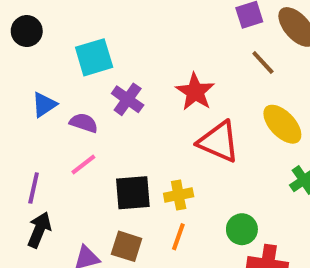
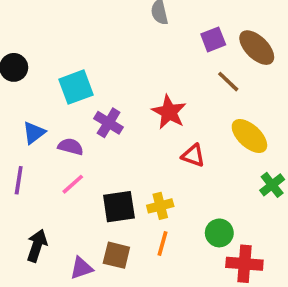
red triangle: (219, 142) -> (193, 156), size x0.6
purple line: (34, 188) -> (19, 180), moved

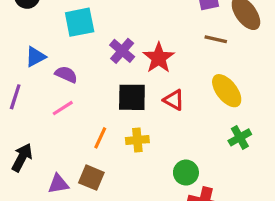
brown line: (228, 82) -> (216, 39), turned -40
purple cross: (109, 123) -> (122, 51), moved
black square: (119, 207) -> (132, 97), moved
orange line: (162, 244) -> (100, 138), moved

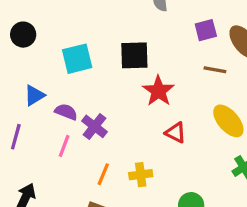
purple cross: (122, 51) -> (95, 126), moved
black square: (132, 97) -> (134, 55), moved
pink line: (63, 108) -> (64, 146), turned -35

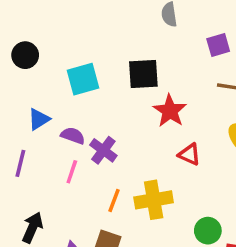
yellow cross: (141, 175) -> (154, 200), size x1.5

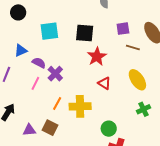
purple square: (218, 45) -> (123, 29), moved

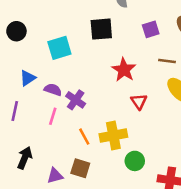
black square: (85, 33) -> (101, 29), moved
brown line: (133, 48) -> (167, 61), moved
red triangle: (104, 83) -> (139, 101), turned 32
orange line: (57, 103) -> (84, 137), turned -48
green circle: (109, 129) -> (135, 161), moved

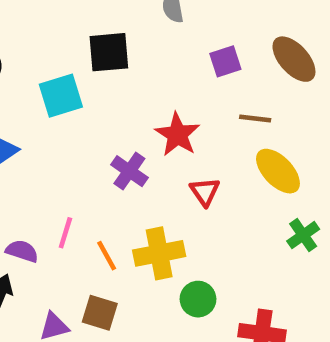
black square: (101, 29) -> (109, 52), moved
purple semicircle: (53, 90) -> (22, 251), moved
purple cross: (76, 100) -> (129, 171), moved
pink line: (53, 116) -> (65, 233), moved

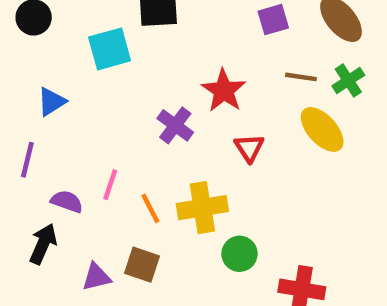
green cross: (303, 235) -> (348, 80), moved

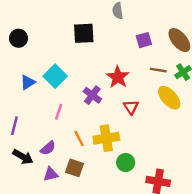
cyan square: (110, 49) -> (55, 76), moved, turned -30
purple line: (27, 160) -> (14, 126), moved
pink line: (110, 185) -> (59, 112), moved
purple semicircle: (67, 201) -> (48, 148), moved, turned 119
black arrow: (43, 244) -> (23, 157), turned 96

